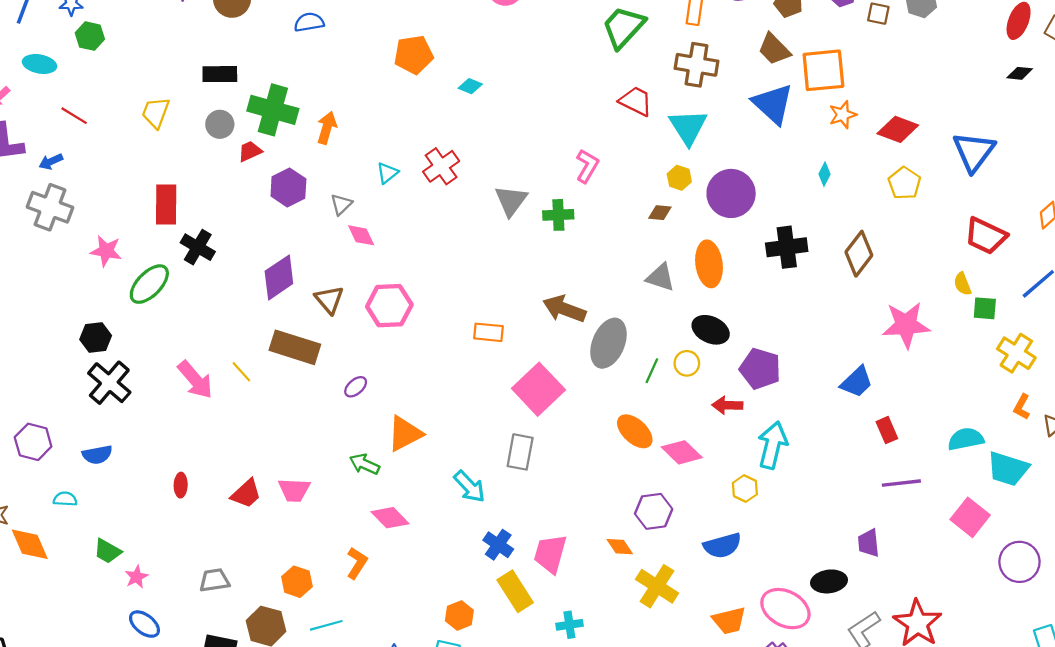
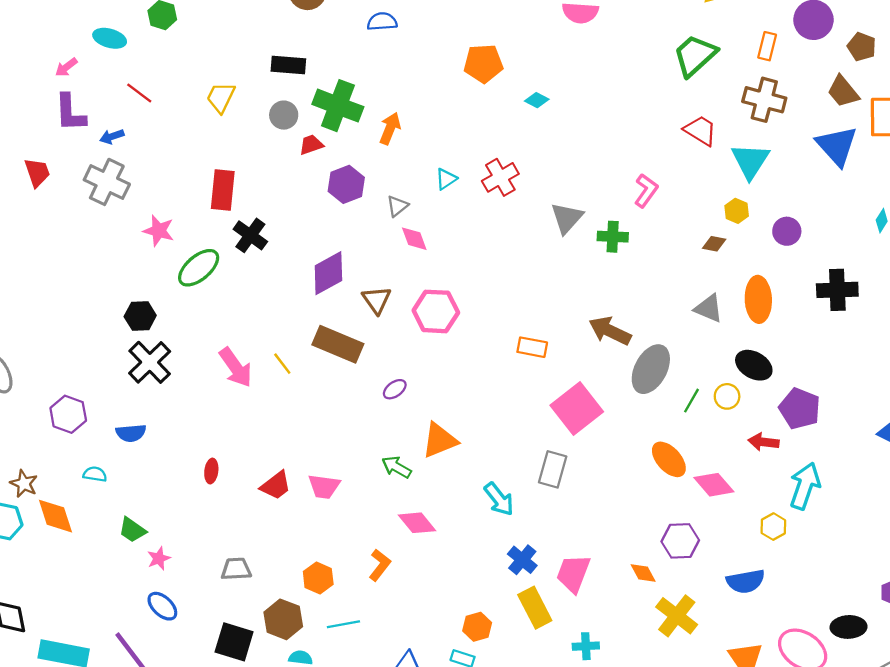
purple circle: (731, 193) -> (787, 231), size x0.6

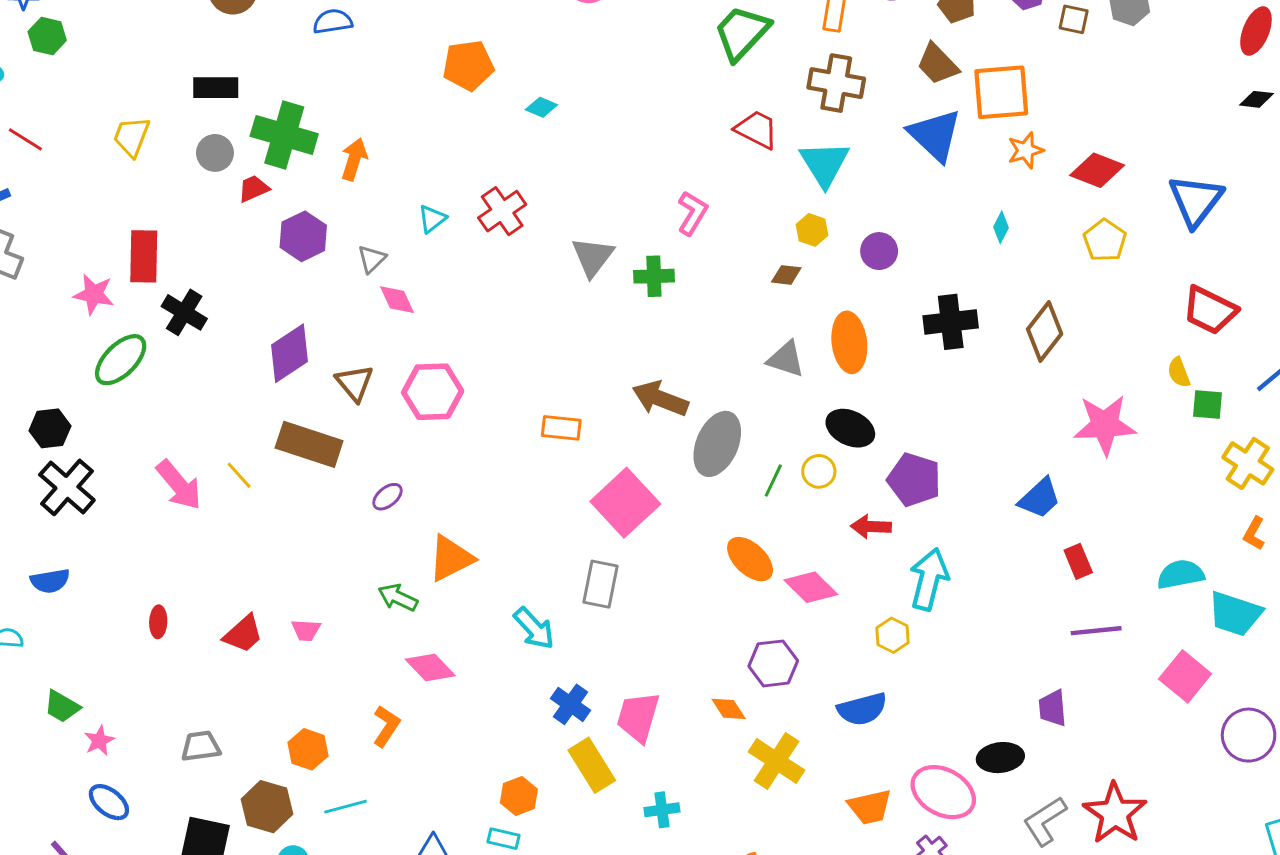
pink star: (159, 231) -> (94, 294), moved
pink trapezoid: (324, 486) -> (306, 630), size x0.7

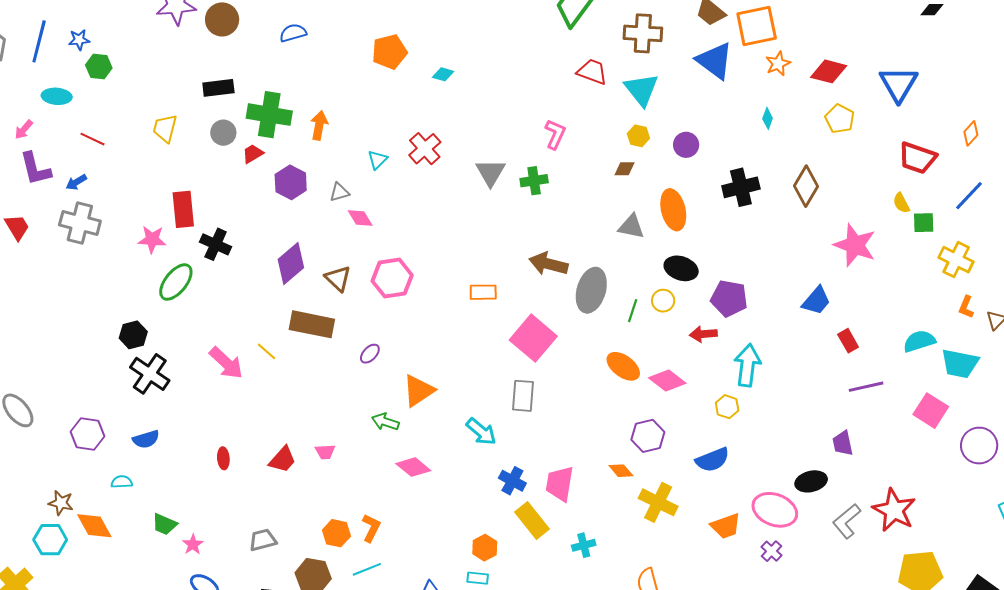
gray triangle: (372, 259) -> (339, 192), turned 35
pink star: (1105, 425) -> (855, 245), turned 30
orange L-shape: (386, 726) -> (371, 528), moved

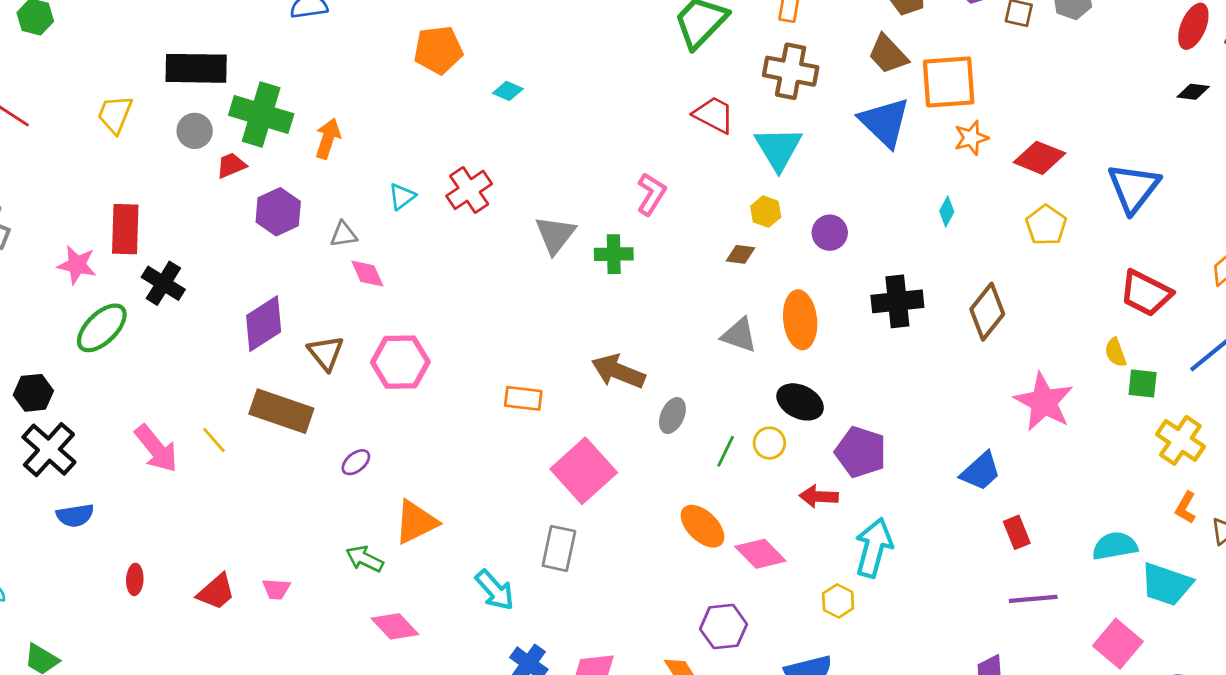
black rectangle: (218, 88) -> (196, 68), size x1.4
gray ellipse: (591, 290) -> (672, 416), size x0.6
blue semicircle: (146, 439) -> (75, 515), moved

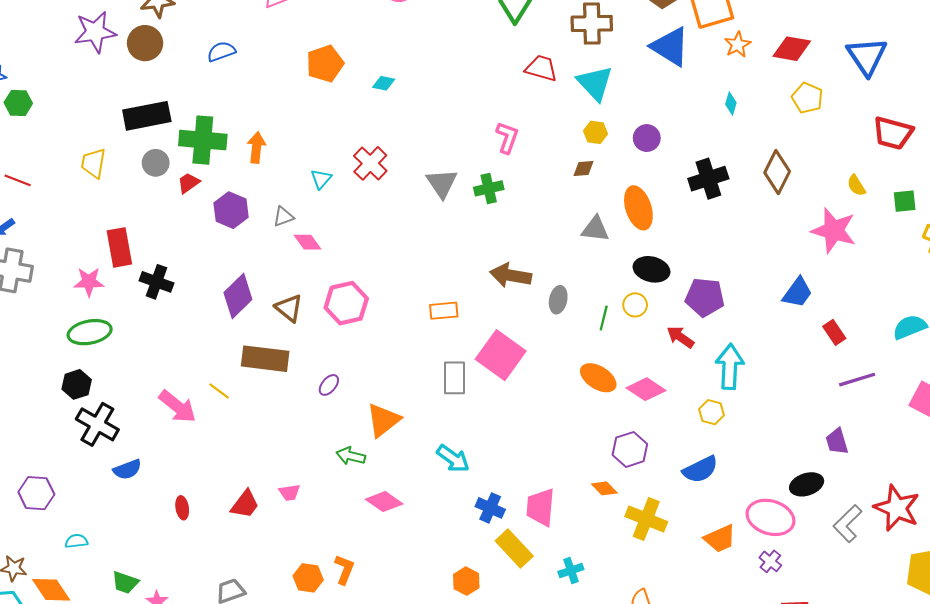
green ellipse: (102, 328) -> (90, 332), moved, turned 45
yellow semicircle: (1115, 352) -> (856, 185), moved
red arrow: (819, 497) -> (680, 337), turned 44
gray rectangle: (559, 548) -> (454, 378), moved

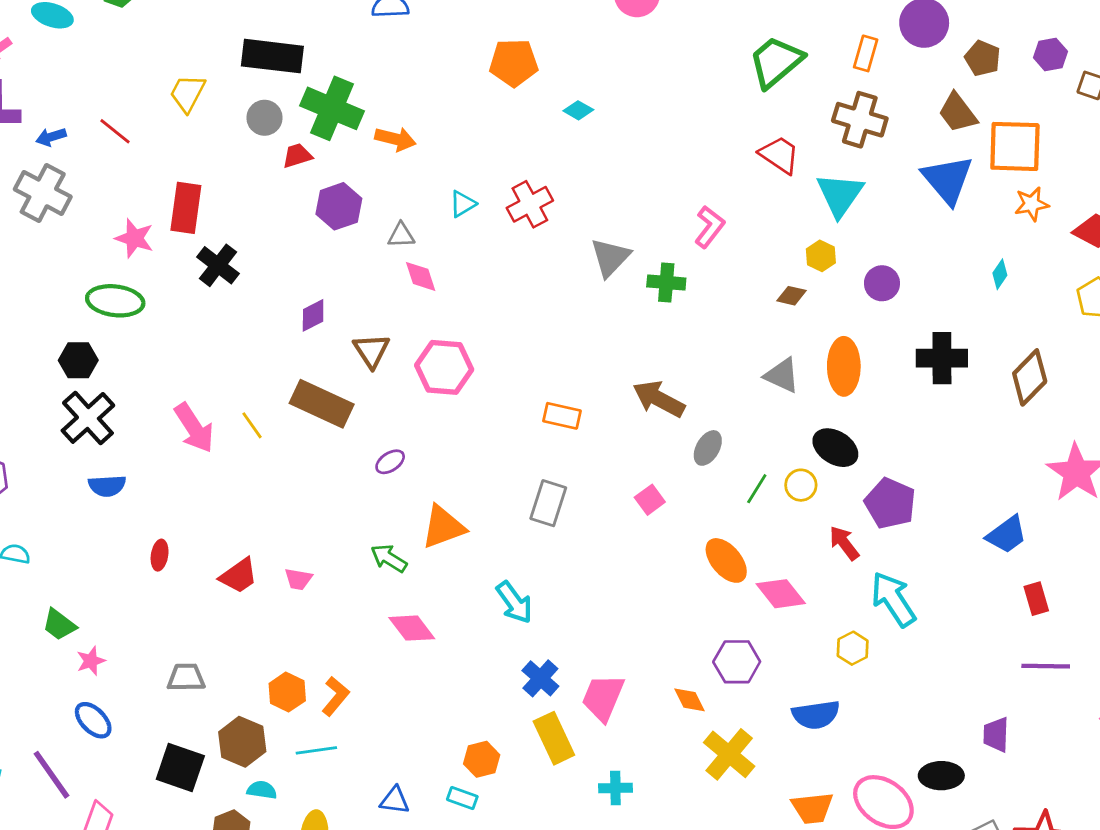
orange arrow: (256, 147) -> (395, 139), turned 80
red line: (18, 180) -> (115, 131), moved
purple diamond: (238, 296) -> (313, 315), size x0.6
pink square: (501, 355) -> (650, 500), moved, size x0.5
cyan arrow: (730, 367) -> (893, 599), turned -54

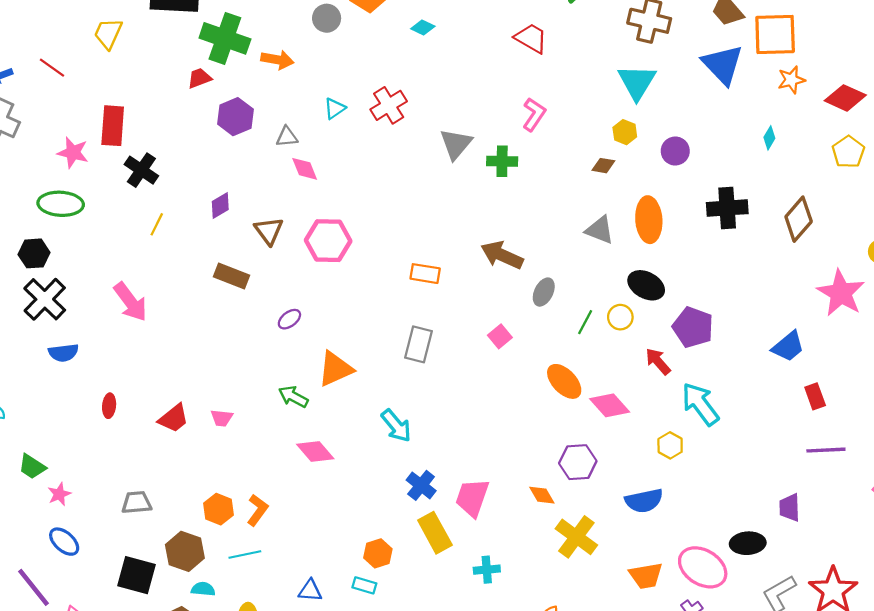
gray circle: (265, 118) -> (327, 18), moved
red trapezoid: (779, 155) -> (531, 38), moved
brown rectangle: (322, 404) -> (232, 276), size x0.7
yellow line: (252, 425) -> (157, 224), moved, turned 65

